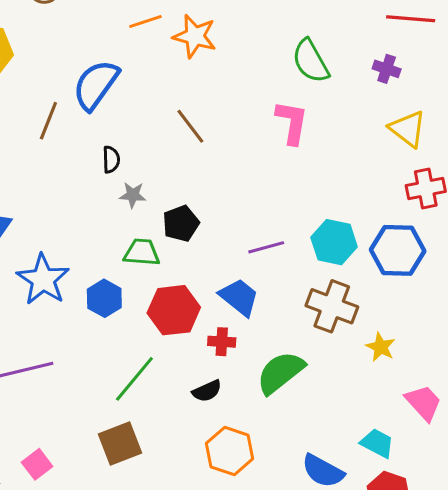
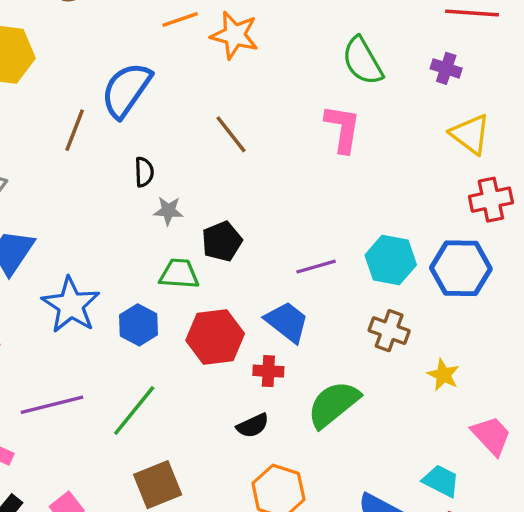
brown cross: (332, 306) -> (389, 331), size x0.7
green line: (134, 379) -> (134, 411), moved

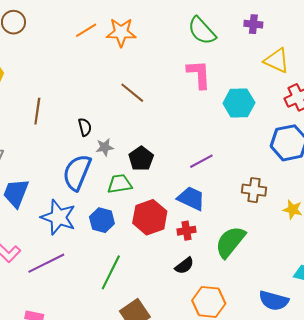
blue semicircle: (126, 90) -> (77, 172), moved
cyan hexagon: (391, 260) -> (239, 103), moved
purple line: (52, 405) -> (46, 263), moved

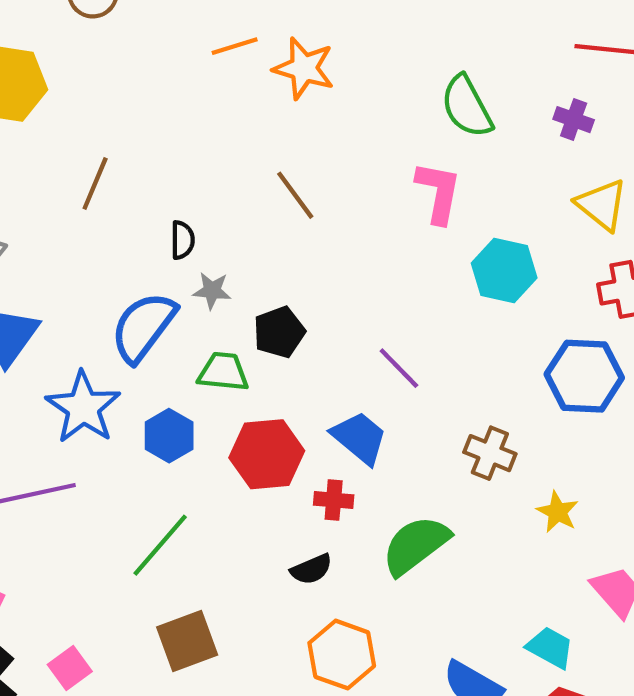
purple line: (201, 161) -> (399, 368), turned 60

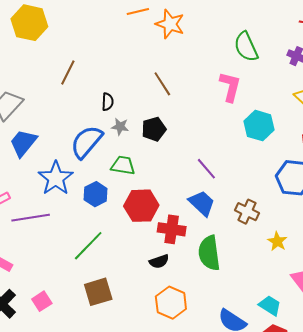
black pentagon: (279, 332) -> (154, 129), moved
blue trapezoid: (359, 438) -> (202, 203), moved
red cross: (334, 500) -> (172, 229), size x1.5
green semicircle: (416, 545) -> (209, 253), turned -64

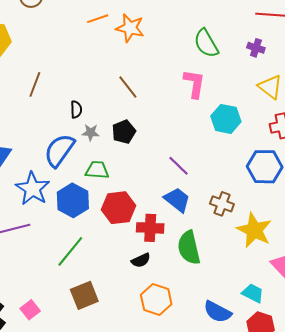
blue hexagon: (96, 194) -> (73, 200), size x1.4
yellow star: (277, 241) -> (254, 230), size x1.8

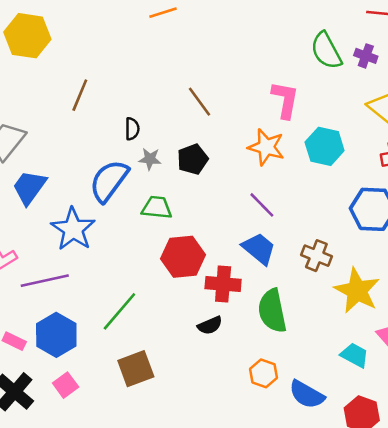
orange star: (130, 28) -> (266, 147), moved
green semicircle: (206, 43) -> (326, 51), moved
blue hexagon: (73, 200) -> (56, 335), moved
cyan trapezoid: (253, 293) -> (355, 355), moved
orange hexagon: (156, 299) -> (263, 373), moved, size x0.7

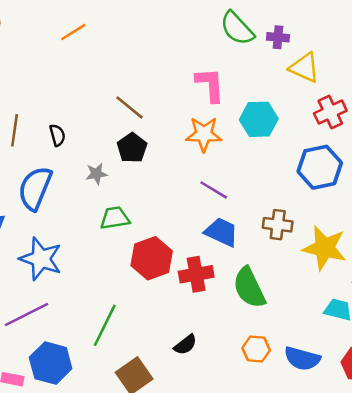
purple cross: (366, 56) -> (278, 37), moved
black semicircle: (132, 129) -> (57, 135), moved
black pentagon: (193, 159) -> (132, 148), moved
blue semicircle: (109, 181) -> (35, 188), moved
black semicircle: (210, 325) -> (185, 345), moved

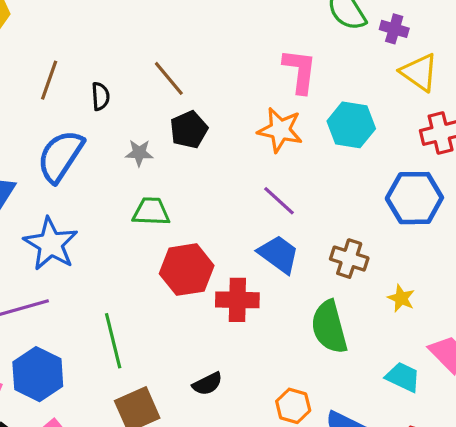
brown line: (130, 107) -> (169, 78), moved
yellow star: (325, 248) -> (401, 298), size x0.5
green semicircle: (249, 288) -> (329, 327), moved
green line: (105, 325) -> (113, 341), turned -51

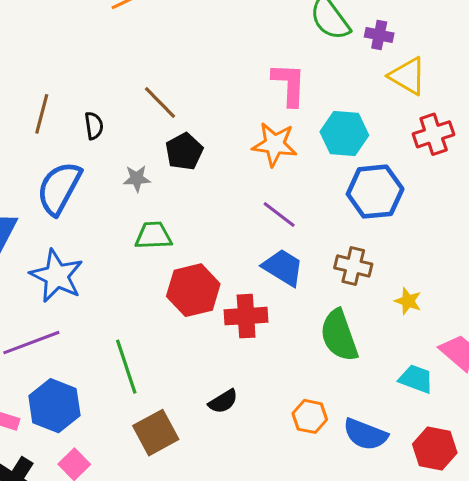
blue hexagon: (414, 198) -> (375, 192), moved

